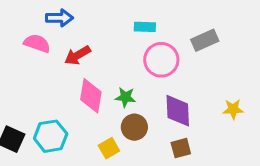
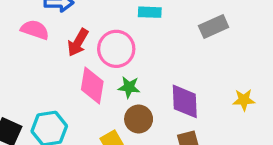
red arrow: (77, 55) -> (78, 42), turned -30
pink circle: (161, 60) -> (116, 49), moved

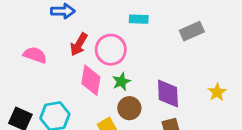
pink semicircle: (35, 30) -> (35, 55), moved
green star: (129, 87) -> (121, 82), turned -30
yellow star: (244, 100) -> (217, 92), turned -30

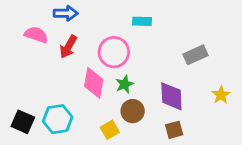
gray rectangle: (192, 31) -> (196, 55), moved
red arrow: (79, 44) -> (68, 47), moved
pink semicircle: (35, 55) -> (36, 35), moved

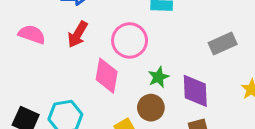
pink semicircle: (36, 35) -> (32, 34), moved
green star: (125, 84) -> (159, 77), moved

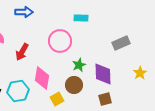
red arrow: (78, 34) -> (22, 52), moved
pink diamond: (107, 76) -> (42, 78), moved

